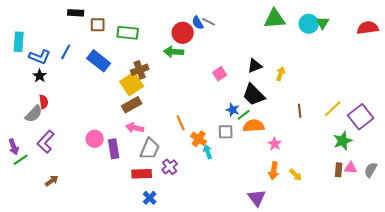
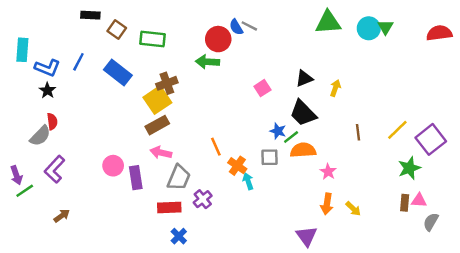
brown square: (98, 25) -> (117, 30), turned 35
gray semicircle: (371, 170) -> (431, 222), moved

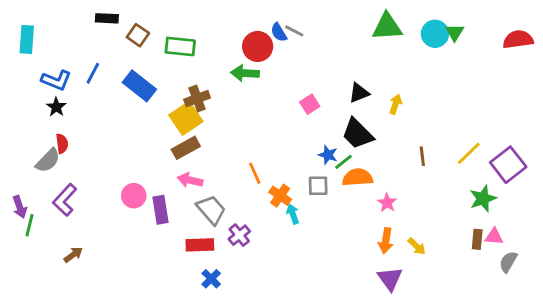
cyan rectangle: (22, 50) -> (27, 39), moved
gray trapezoid: (179, 178) -> (211, 210), turned -64
green line: (25, 191) -> (30, 225), turned -42
purple triangle: (307, 236) -> (390, 279), moved

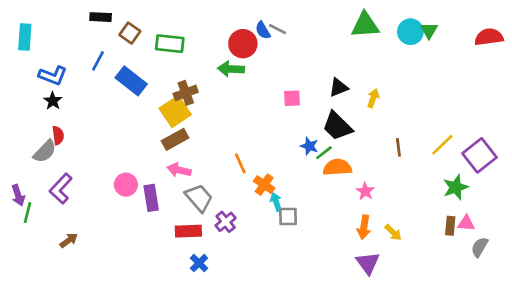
blue line: (93, 73) -> (98, 61), moved
pink square: (310, 104) -> (292, 98), turned 30
gray square: (318, 186) -> (288, 217), moved

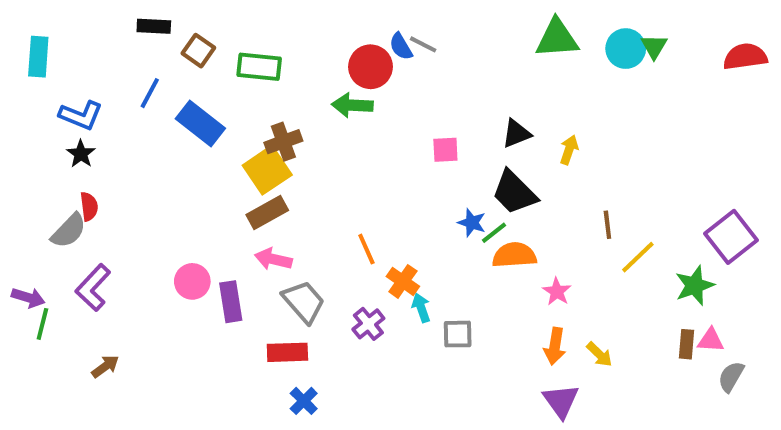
yellow line: (442, 145) -> (638, 257), moved
purple arrow: (18, 195) -> (28, 298), turned -54
gray square: (288, 217) -> (458, 334), moved
purple cross: (226, 222) -> (368, 324), moved

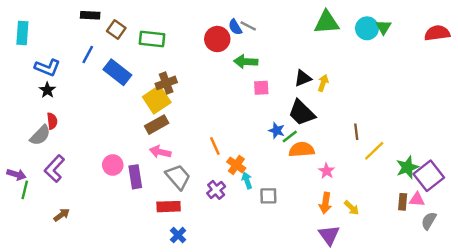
green arrow: (352, 105) -> (246, 62), moved
yellow arrow: (569, 150) -> (323, 83), moved
purple square: (731, 237) -> (429, 176), moved

